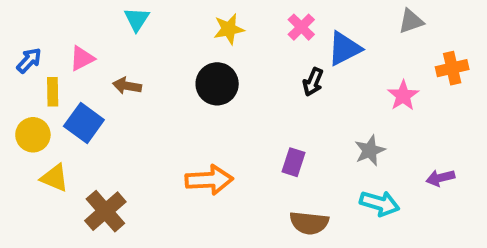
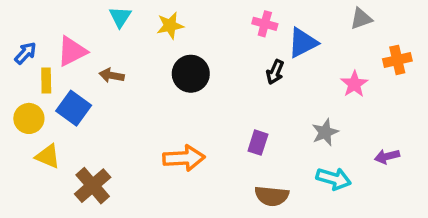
pink cross: (301, 27) -> (265, 24), turned -30
yellow star: (229, 29) -> (170, 26), moved
pink triangle: (82, 58) -> (72, 51), size x1.4

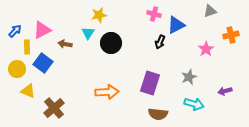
cyan triangle: (120, 17) -> (88, 33), moved
purple rectangle: (258, 143) -> (150, 83), size x1.6

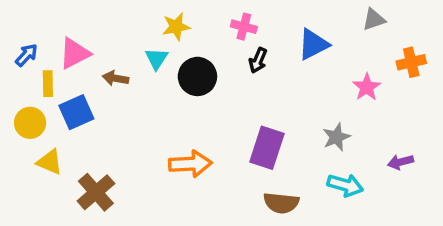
pink cross: (154, 14) -> (244, 27), moved
black arrow: (160, 42) -> (258, 60), moved
blue square: (43, 63) -> (76, 112), turned 30

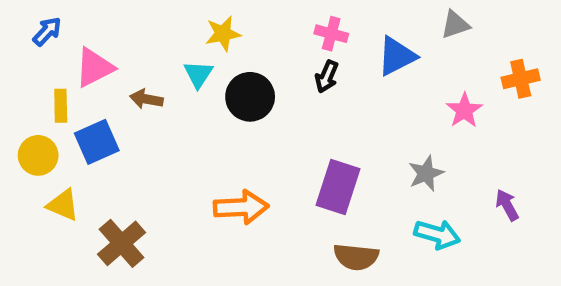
gray triangle: (374, 19) -> (455, 25), moved
pink cross: (244, 27) -> (331, 34), moved
blue arrow: (26, 55) -> (47, 31), moved
purple arrow: (401, 162) -> (507, 205), turned 75

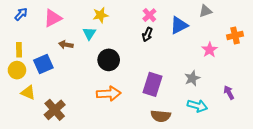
pink cross: (331, 34) -> (149, 15), turned 32
pink triangle: (94, 67) -> (53, 18), moved
black circle: (250, 97) -> (109, 60), moved
yellow rectangle: (61, 106) -> (19, 50), moved

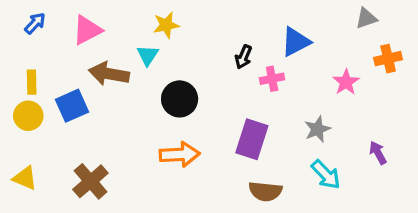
gray triangle: (205, 11) -> (366, 18), moved
pink cross: (149, 15) -> (272, 79), moved, turned 32
brown arrow: (66, 45) -> (109, 74), size x1.6
yellow triangle: (28, 93) -> (25, 178), moved
cyan arrow: (197, 106) -> (326, 175), turned 30

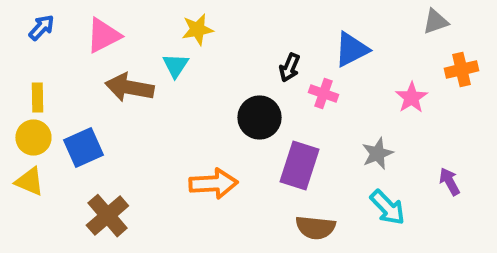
pink cross: (272, 79) -> (324, 93), turned 30
black circle: (180, 99) -> (260, 117), moved
blue square: (72, 106) -> (83, 148), moved
yellow triangle: (25, 178) -> (29, 182), moved

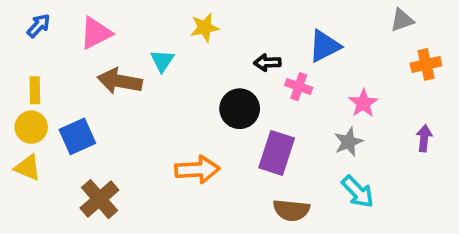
yellow star: (197, 29) -> (205, 28), moved
black arrow: (290, 67) -> (267, 63), turned 65
pink star: (412, 97) -> (363, 103), moved
purple arrow: (450, 182) -> (424, 138), moved, turned 35

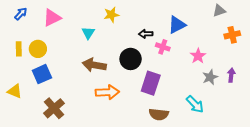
brown arrow: (120, 81) -> (94, 65), moved
yellow circle: (31, 127) -> (38, 49), moved
gray star: (348, 142) -> (210, 77), moved

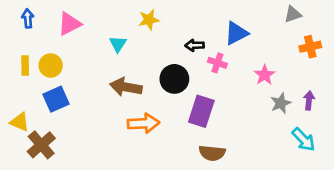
blue arrow: (21, 14) -> (28, 18), turned -48
cyan arrow: (195, 104) -> (304, 139), moved
brown cross: (54, 108) -> (41, 145), moved

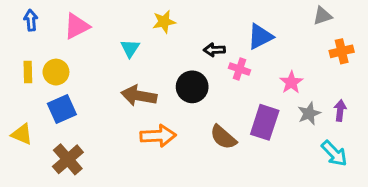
purple rectangle: (201, 111) -> (265, 122), moved
brown cross: (41, 145) -> (68, 159), moved
brown semicircle: (212, 153) -> (223, 137), moved, turned 35

